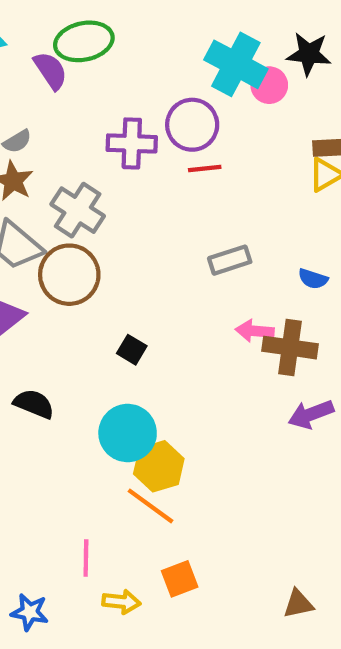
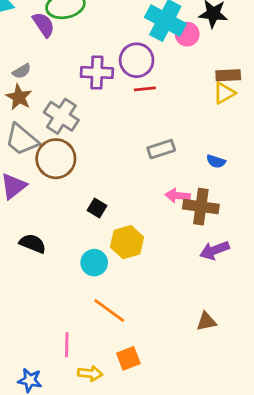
cyan circle: (128, 433) -> (94, 263), size x0.7
yellow hexagon: (159, 466) -> (127, 242), moved
brown triangle: (298, 604) -> (206, 321), moved

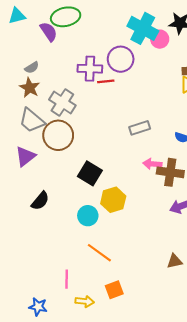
red line: (145, 89) -> (106, 81), moved
black square: (97, 208) -> (90, 173), size x1.6
black semicircle: (33, 243) -> (40, 201), turned 108

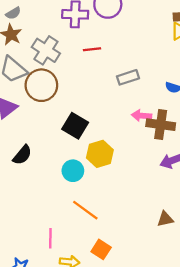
red line: (106, 81) -> (92, 49), moved
orange square: (114, 290) -> (101, 249), turned -36

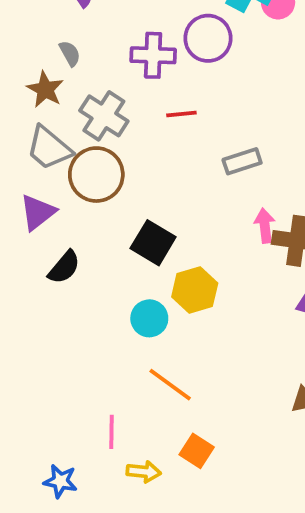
gray semicircle: (13, 13) -> (70, 53), moved, turned -88
pink arrow: (142, 116) -> (265, 226), turned 78
black semicircle: (22, 155) -> (64, 267), moved

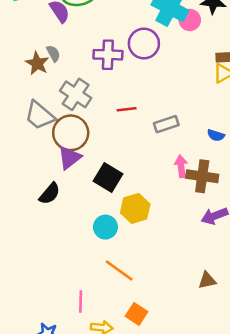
brown star: (45, 89) -> (37, 63), moved
red line: (181, 114) -> (127, 109), moved
purple triangle: (38, 212) -> (69, 158), moved

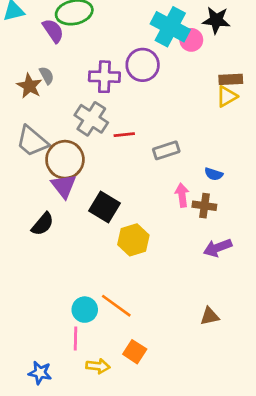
gray cross: (76, 94) -> (91, 119), moved
blue semicircle: (216, 135) -> (214, 174), moved
purple triangle: (69, 158) -> (64, 186), turned -30
brown cross: (202, 176) -> (204, 206), size x0.7
cyan circle: (105, 227) -> (85, 310), moved

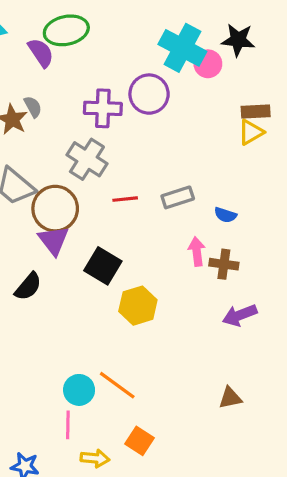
red line: (124, 135) -> (125, 199), moved
blue semicircle: (214, 174) -> (225, 215), moved

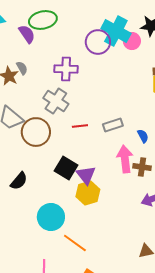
purple circle: (149, 94) -> (98, 42), moved
blue semicircle: (225, 215) -> (143, 136), turned -136
purple triangle: (54, 240) -> (86, 175), moved
pink arrow: (197, 252) -> (125, 159), size x1.5
cyan circle: (79, 390) -> (51, 217), moved, size x1.4

